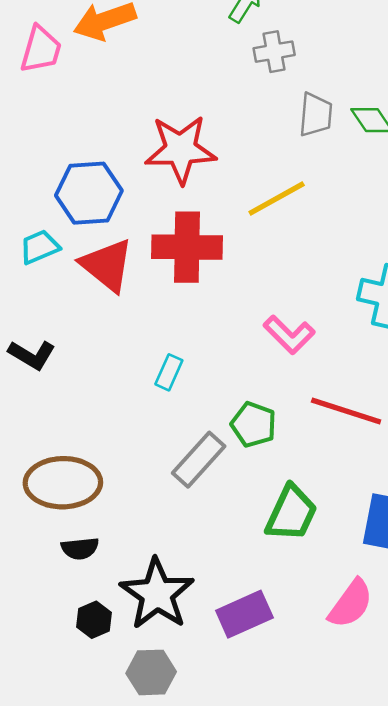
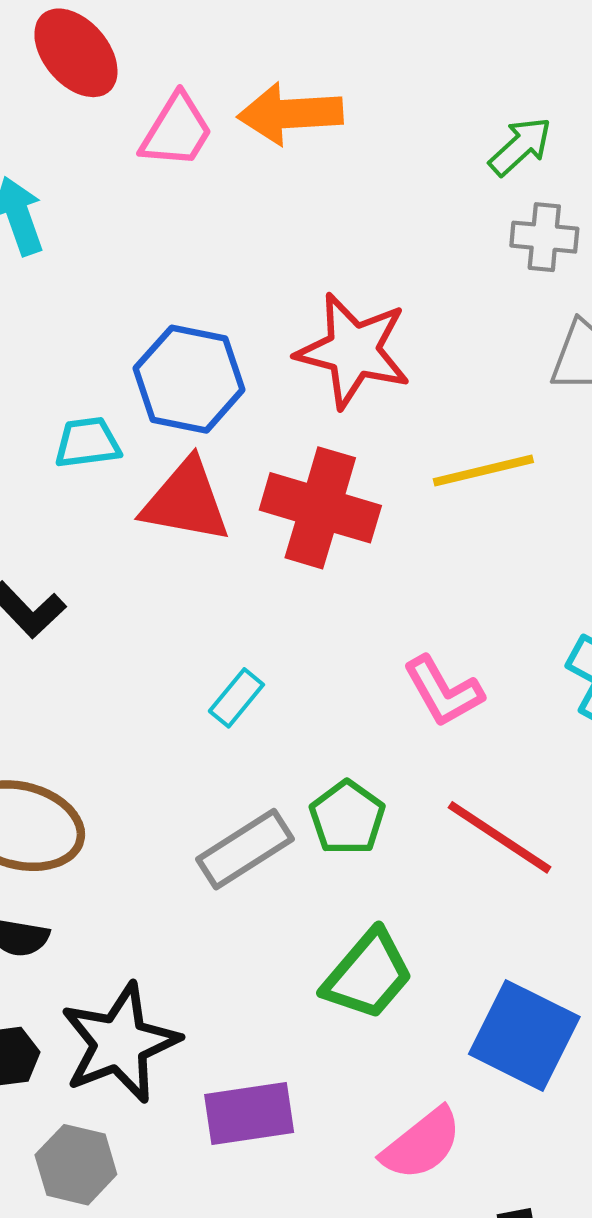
red triangle: (107, 265) -> (186, 501), turned -44

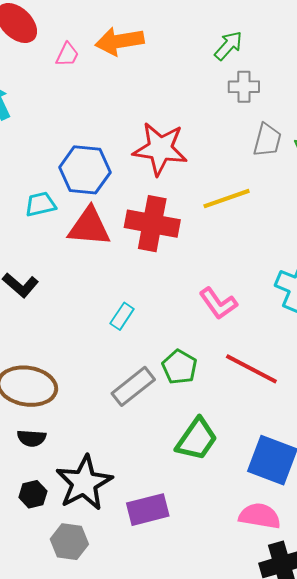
pink trapezoid: (177, 131) -> (67, 55), size x0.7
pink semicircle: (422, 1144) -> (260, 516), moved, turned -126

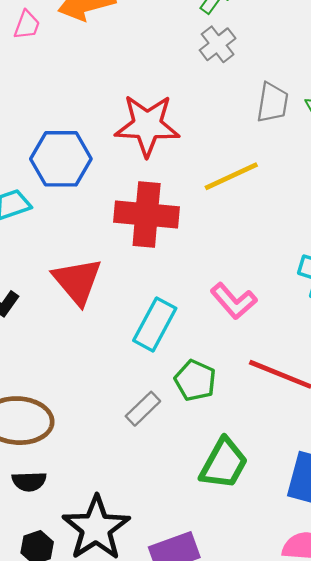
gray cross: (244, 87) -> (218, 44), moved, turned -32
red triangle: (89, 227) -> (77, 281), moved, turned 51
cyan rectangle: (122, 316) -> (155, 324), moved, size x1.6
gray rectangle: (133, 386) -> (143, 409), size x0.7

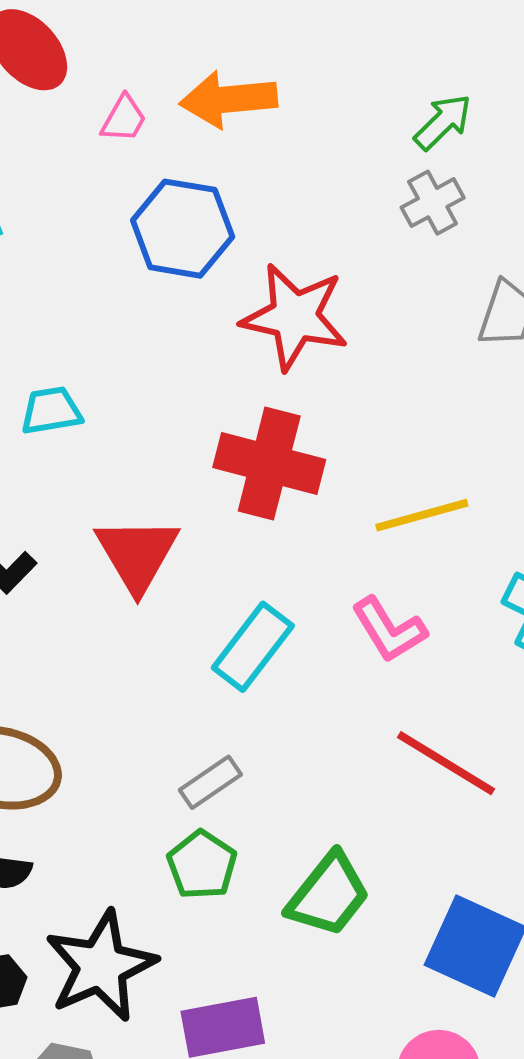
blue hexagon: (61, 159) -> (183, 229), moved
yellow line: (231, 176) -> (422, 515), moved
green pentagon: (195, 380) -> (202, 865), moved

